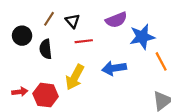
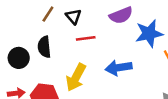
black circle: (22, 36) -> (19, 58), moved

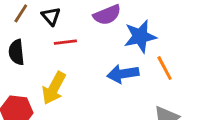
blue arrow: (119, 68) -> (123, 74), moved

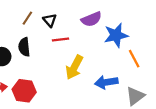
blue arrow: (123, 74) -> (106, 82), moved
yellow arrow: (54, 88) -> (74, 67), moved

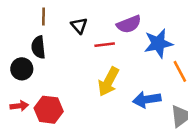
brown line: (27, 18) -> (43, 17), moved, turned -32
red line: (60, 40) -> (105, 45), moved
black semicircle: (24, 47) -> (38, 47), moved

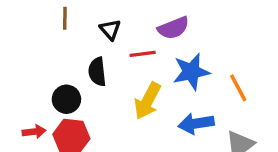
blue star: (158, 43) -> (191, 72), moved
black semicircle: (38, 47) -> (97, 72), moved
black circle: (22, 69) -> (66, 99), moved

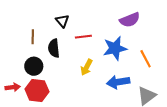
brown line: (65, 18) -> (33, 37), moved
purple semicircle: (173, 28) -> (130, 20), moved
yellow arrow: (147, 101) -> (87, 67), size x0.7

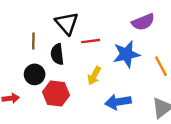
black triangle: (62, 21) -> (67, 23), size x1.5
blue arrow: (118, 82) -> (118, 102), moved
red hexagon: (37, 90) -> (56, 94), moved

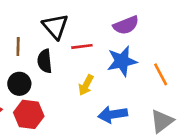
purple semicircle: (143, 22) -> (126, 25), moved
red hexagon: (56, 94) -> (29, 114), moved

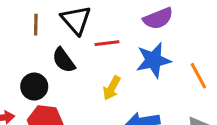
brown line: (18, 46) -> (36, 25), moved
black semicircle: (45, 61) -> (64, 60), turned -30

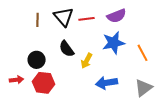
red line: (107, 43) -> (87, 19), moved
black semicircle: (64, 60) -> (67, 49), moved

